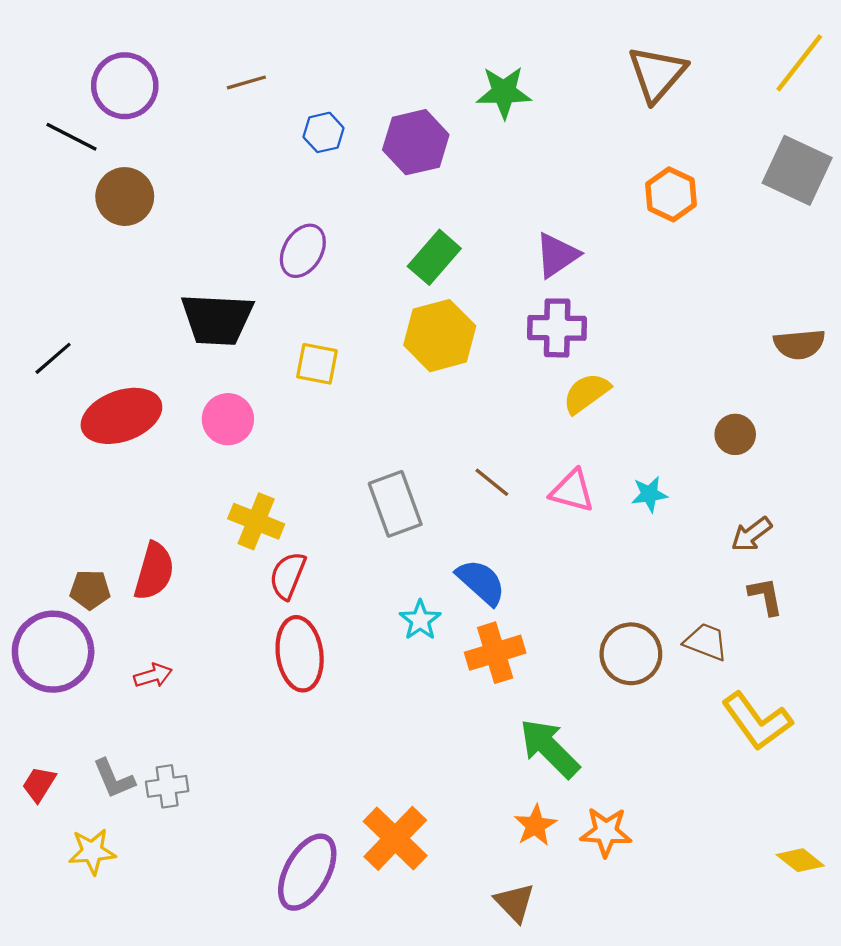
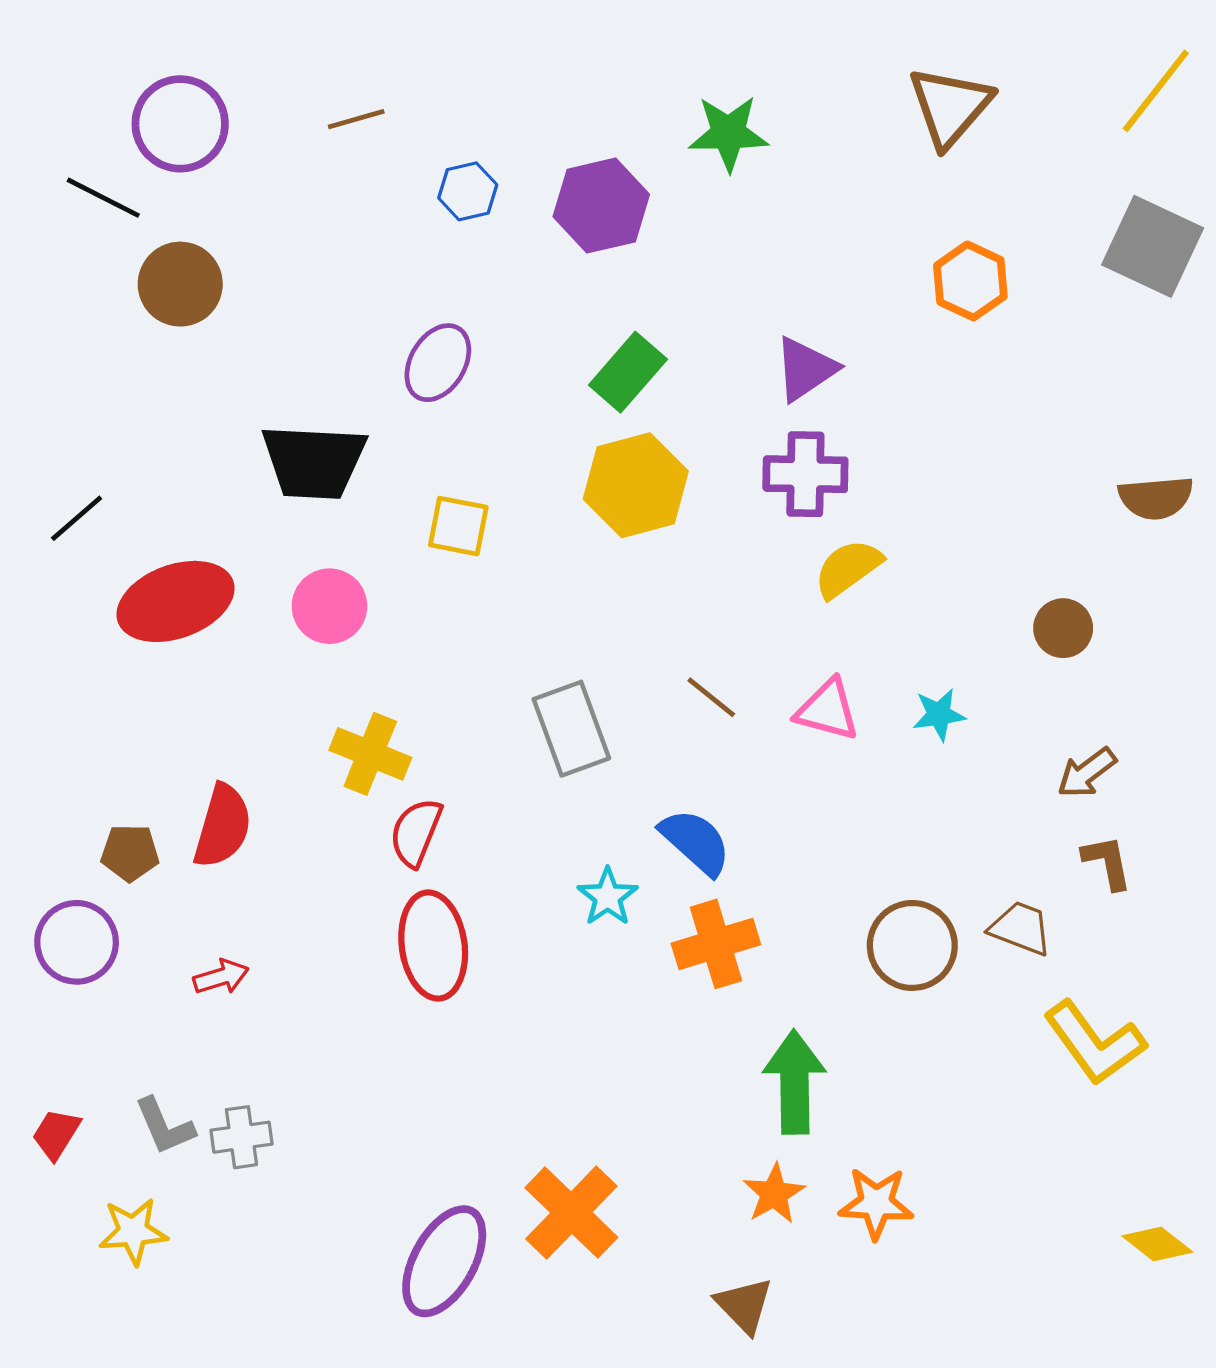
purple circle: (53, 652) -> (77, 942), size x0.7
green arrow: (549, 748) -> (794, 1082), turned 44

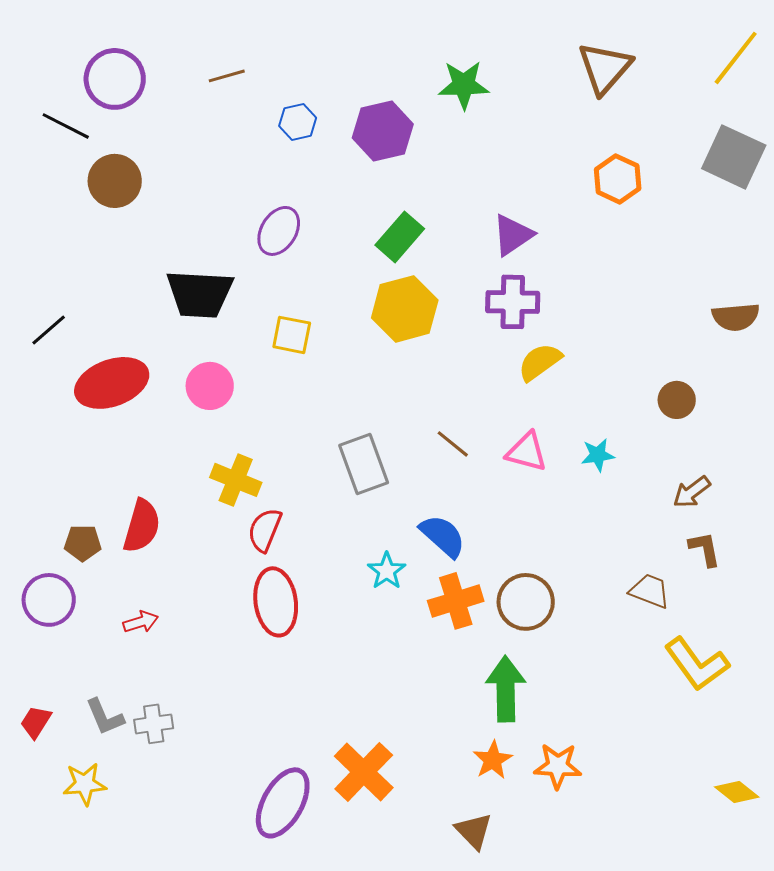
brown circle: (912, 945) -> (526, 602), moved

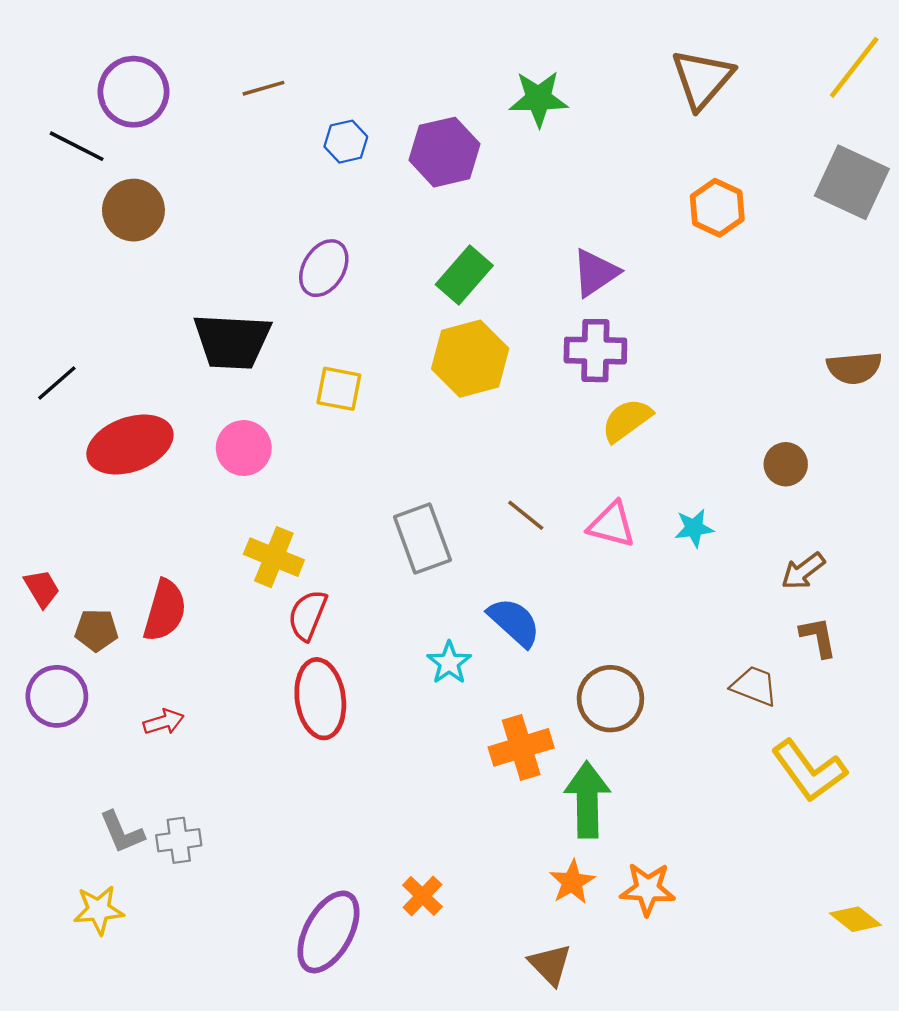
orange cross: (456, 601) -> (521, 747), moved
red trapezoid: (36, 722) -> (42, 588), moved, turned 117
orange cross: (364, 772) -> (422, 896), size x0.6

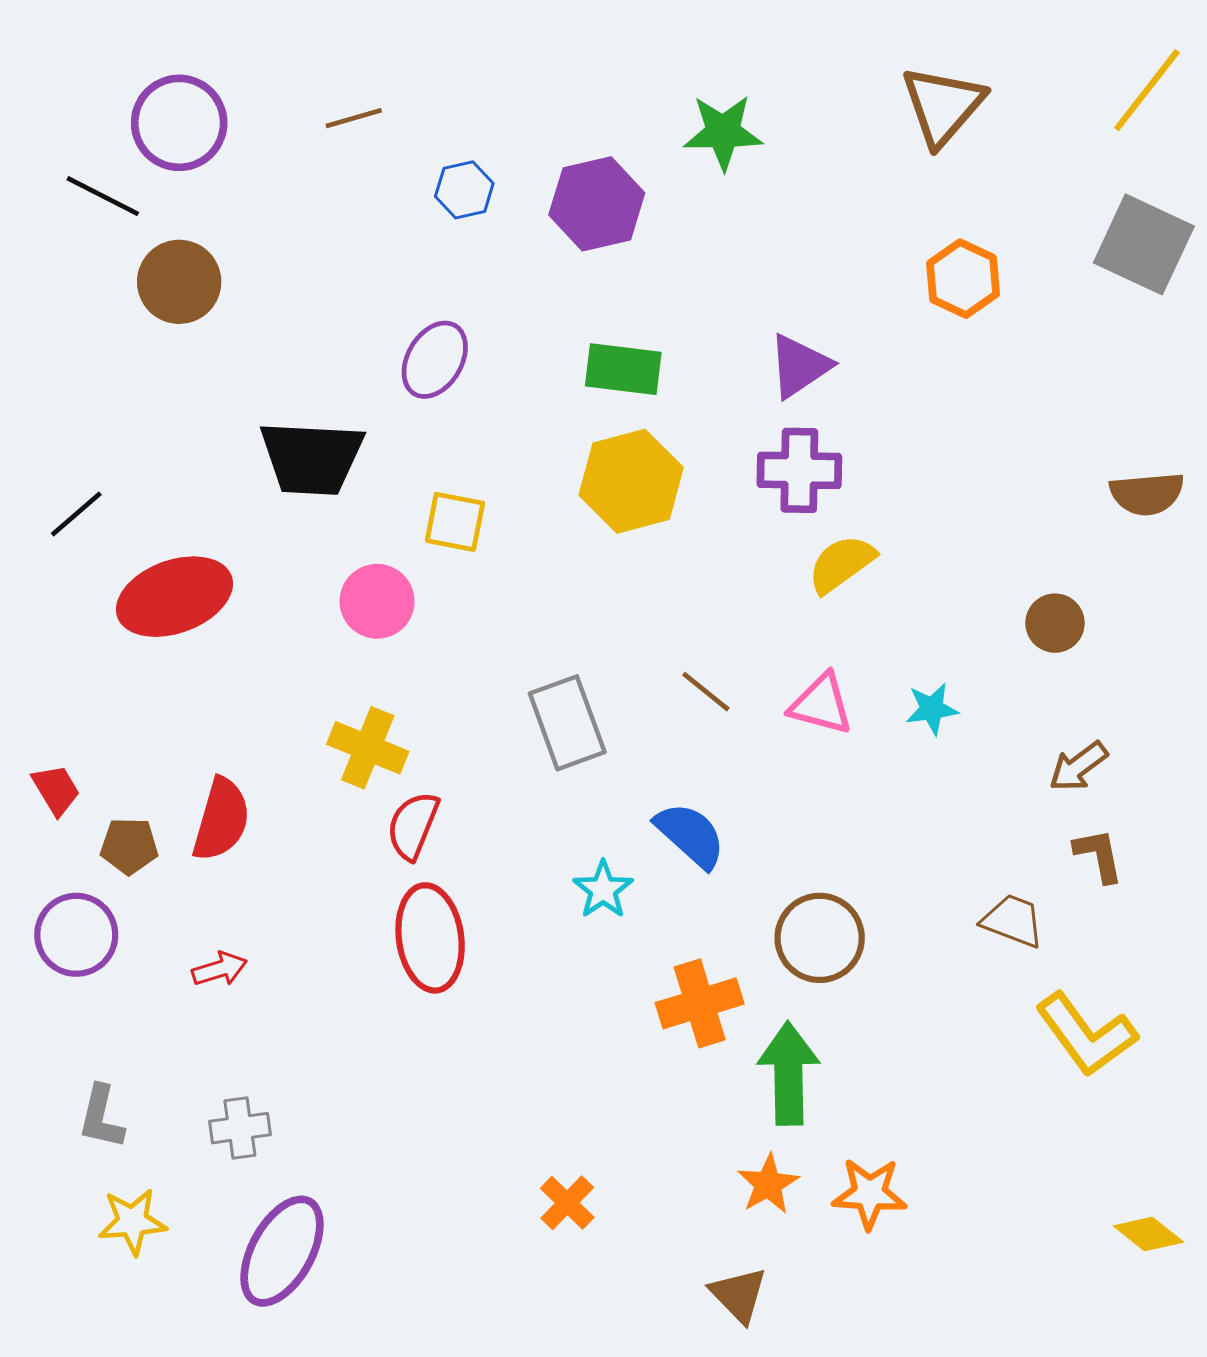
green rectangle: (464, 275) -> (623, 369), turned 56
pink circle: (244, 448) -> (377, 601), moved
gray L-shape: (122, 832) -> (101, 1117), moved, turned 36
purple ellipse: (328, 932) -> (282, 1251), moved

